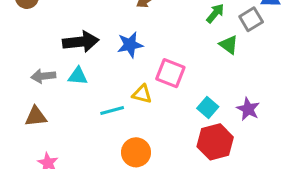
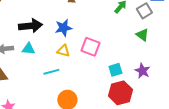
green triangle: (229, 45) -> (142, 35), moved
yellow triangle: (142, 94) -> (63, 51), moved
cyan square: (208, 108) -> (115, 70), turned 32

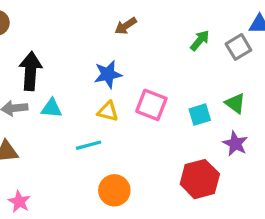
black arrow: (30, 26) -> (31, 71), moved, turned -80
green triangle: (142, 35) -> (235, 103), moved
cyan square: (115, 70) -> (200, 115), moved

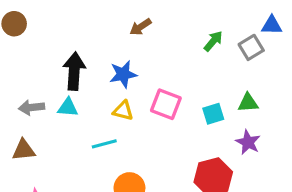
black arrow: (31, 71) -> (74, 71), moved
green triangle: (235, 103) -> (248, 103), turned -40

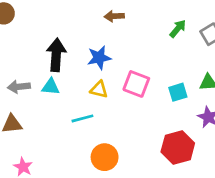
brown arrow: (141, 27) -> (114, 16), turned 30

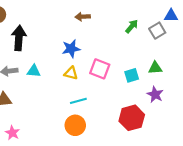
black arrow: (56, 55) -> (19, 38), moved
cyan line: (82, 118) -> (78, 101), moved

